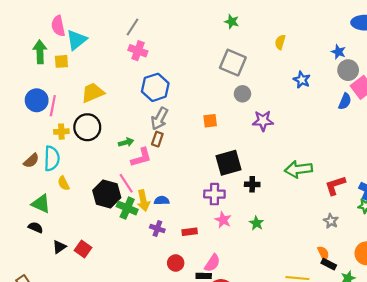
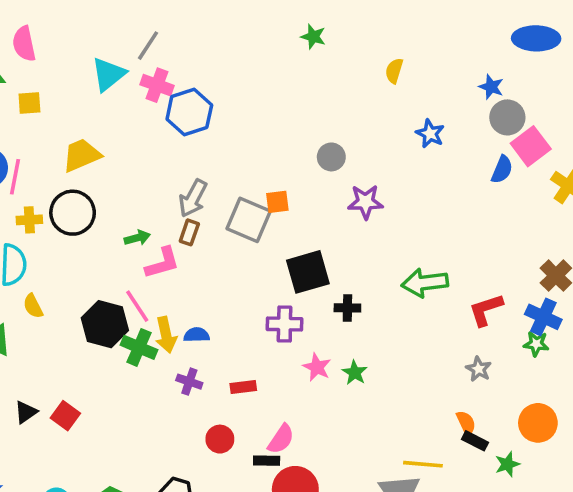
cyan triangle: (77, 40) -> (108, 74), moved
gray square: (233, 63) -> (249, 220), moved
blue hexagon: (155, 87) -> (189, 112), moved
pink star: (223, 220) -> (317, 367), moved

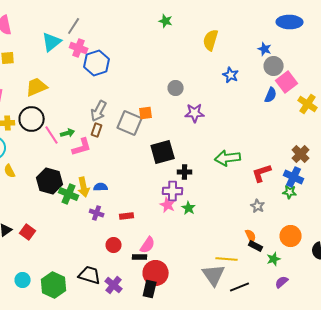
yellow semicircle: (394, 71) -> (211, 40), size x1.5
pink line: (137, 306) -> (52, 135), moved
purple cross: (285, 324) -> (173, 191), moved

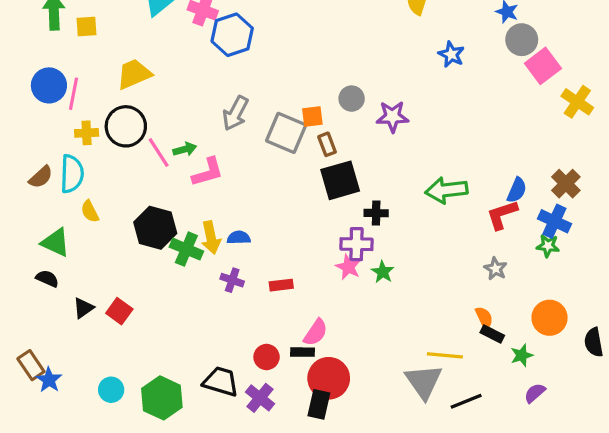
gray circle: (176, 88) -> (352, 99), moved
blue semicircle: (271, 95) -> (517, 190), moved
brown rectangle: (97, 130) -> (327, 144), moved, turned -40
red circle: (114, 245) -> (267, 357), moved

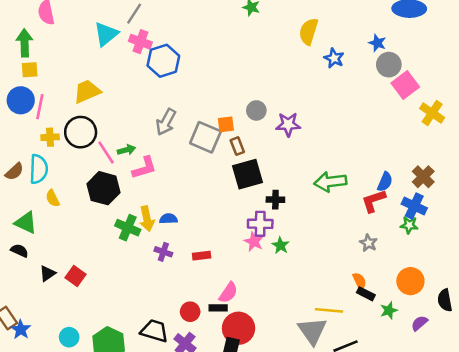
yellow square: (87, 27) -> (30, 70), moved
blue star: (451, 54) -> (334, 58), moved
black hexagon: (155, 228) -> (104, 188), moved
purple semicircle: (535, 393) -> (419, 323), moved

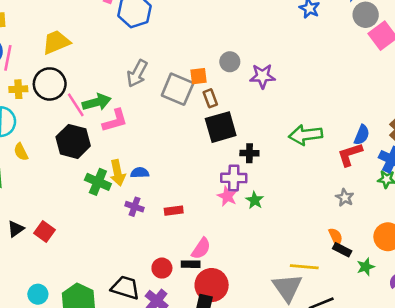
green arrow: (126, 150) -> (97, 102), size x1.5

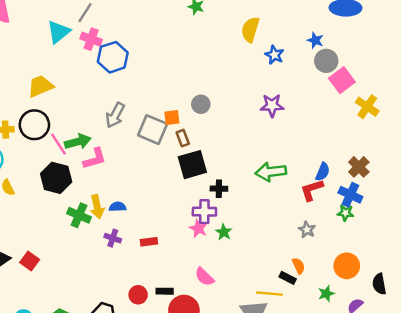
purple star: (262, 76) -> (272, 105), moved
pink semicircle: (201, 248) -> (204, 277), moved, turned 100
black rectangle: (342, 250) -> (288, 278), moved

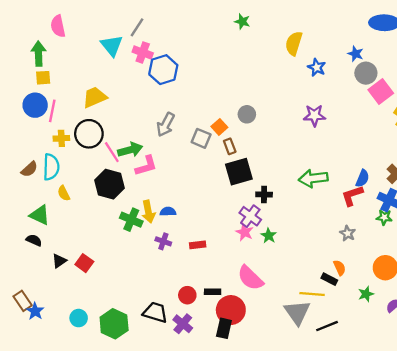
cyan triangle: (59, 32) -> (112, 46), turned -30
orange square: (172, 118) -> (219, 127), turned -35
gray square: (153, 130) -> (201, 138), size x0.7
purple cross: (204, 212) -> (250, 216), turned 35
pink semicircle: (204, 277) -> (250, 278), size x1.4

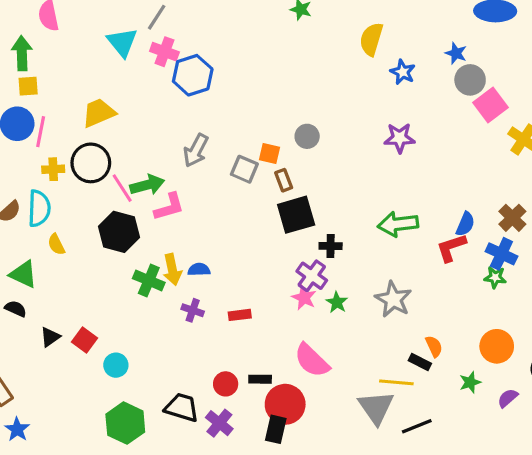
orange square: (219, 127) -> (269, 154), turned -35
gray star: (348, 233) -> (393, 299), moved, size x1.6
blue star: (35, 311) -> (17, 429), moved
cyan circle: (79, 318) -> (116, 365), moved

